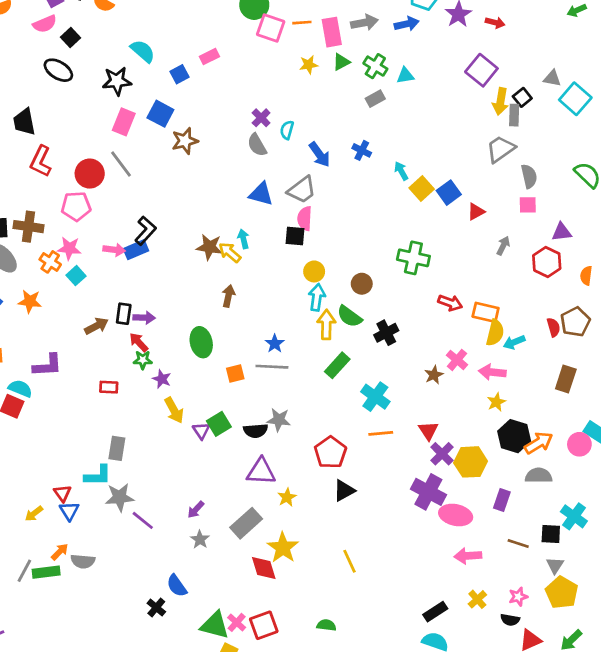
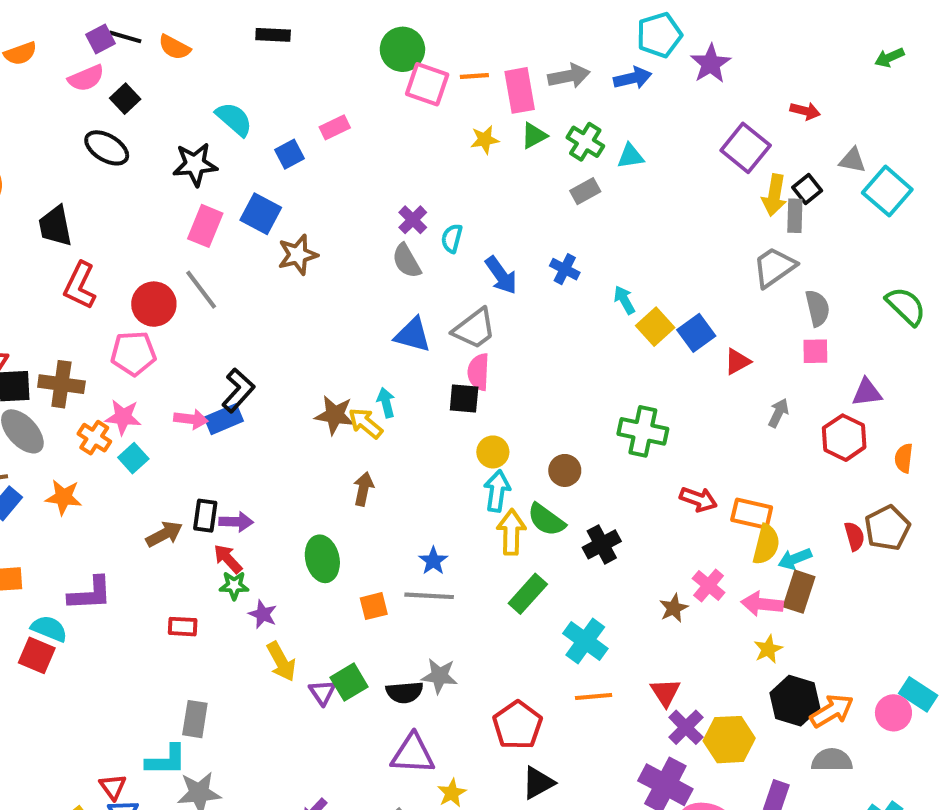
red arrow: (495, 23) -> (805, 111), moved
brown rectangle: (566, 379) -> (799, 592), moved

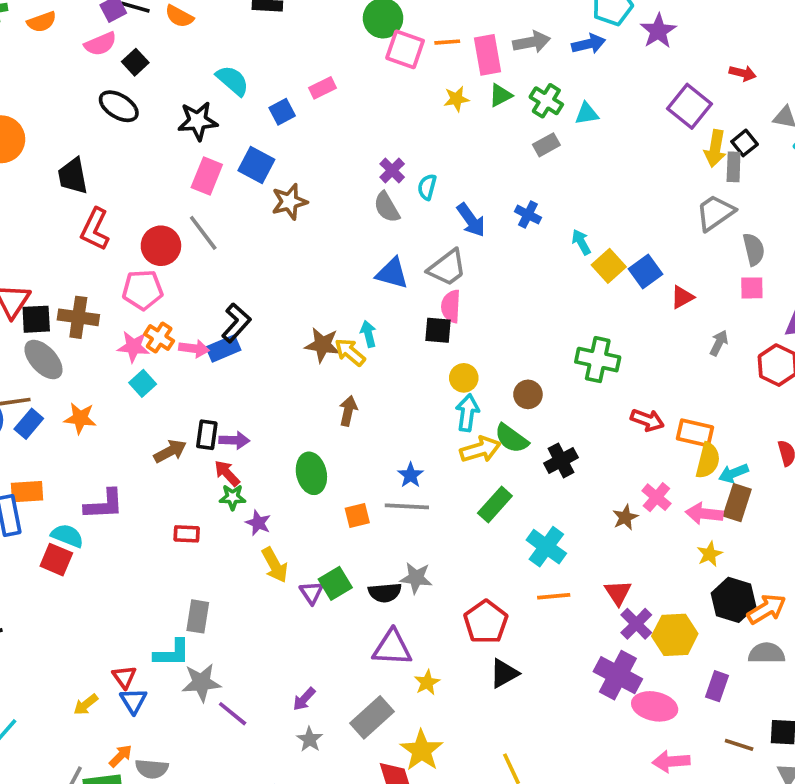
orange cross: (94, 438) -> (159, 337), moved
yellow arrow: (511, 532) -> (480, 449), turned 72

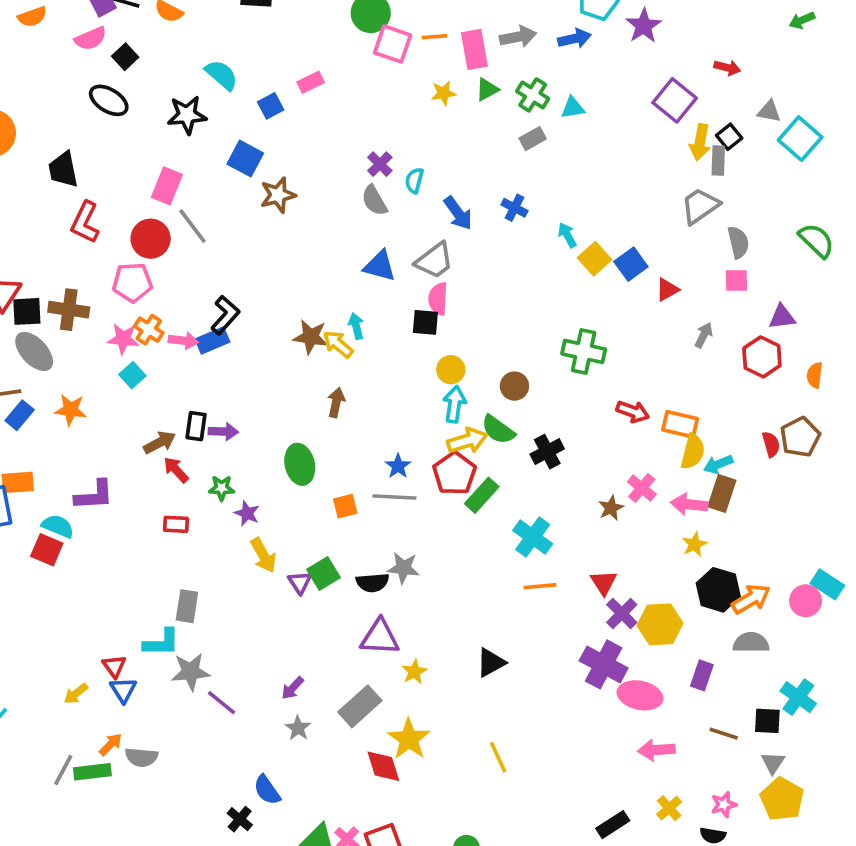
pink rectangle: (207, 176) -> (167, 186), moved
red arrow: (227, 473) -> (176, 470), moved
red pentagon: (486, 622) -> (454, 473), moved

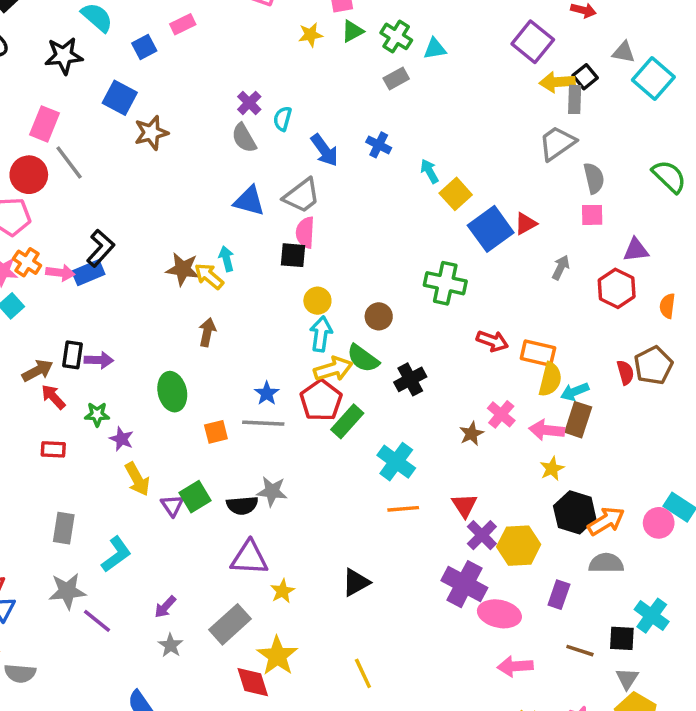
yellow arrow: (700, 142) -> (557, 82), turned 76
blue square: (631, 264) -> (491, 229), moved, size x1.4
cyan L-shape: (161, 643) -> (116, 554), moved, turned -36

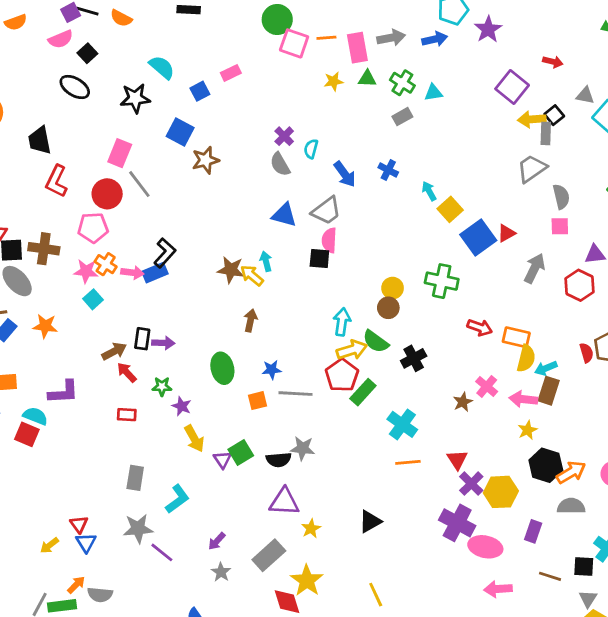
green triangle: (352, 31) -> (367, 79), turned 30
gray arrow: (561, 267) -> (535, 268), size x1.5
yellow circle: (317, 301) -> (393, 288), moved
blue star: (267, 393) -> (272, 370), moved, turned 30

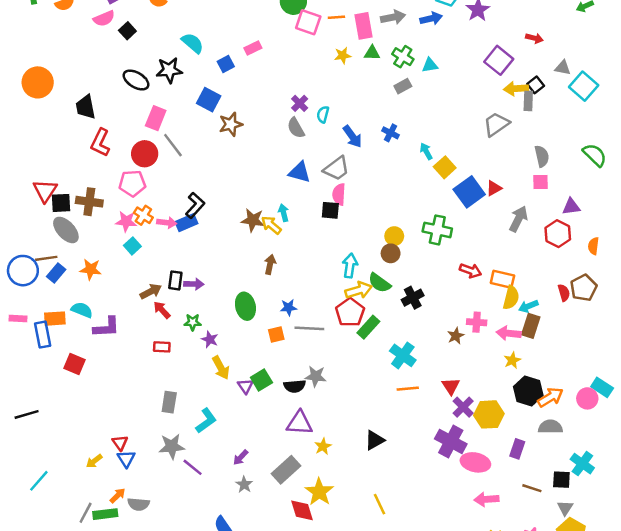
black ellipse: (75, 87) -> (136, 80), moved
gray trapezoid: (532, 169) -> (496, 124), moved
pink cross: (487, 386) -> (477, 322), turned -36
cyan semicircle: (35, 416) -> (82, 310), moved

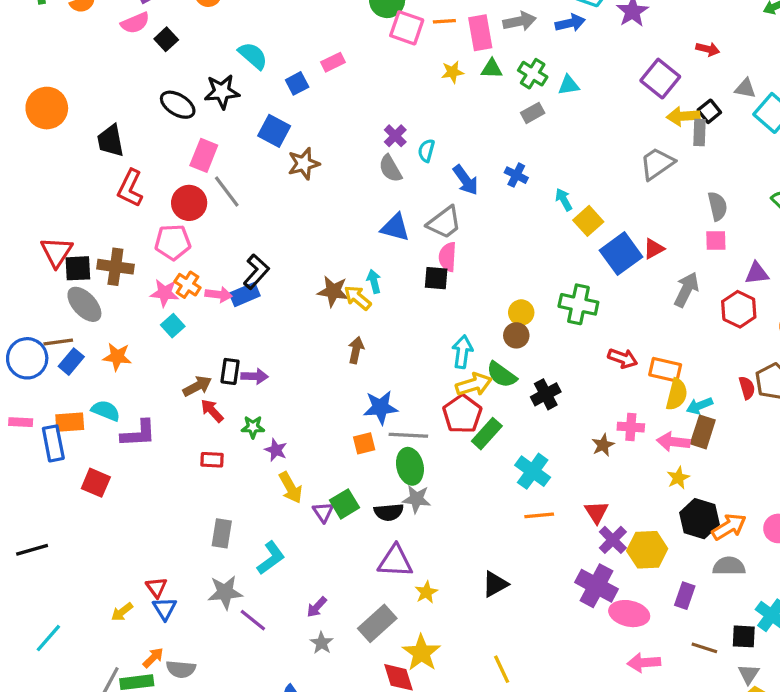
green ellipse: (245, 306) -> (410, 466), moved
blue star: (288, 307) -> (381, 407), size x1.5

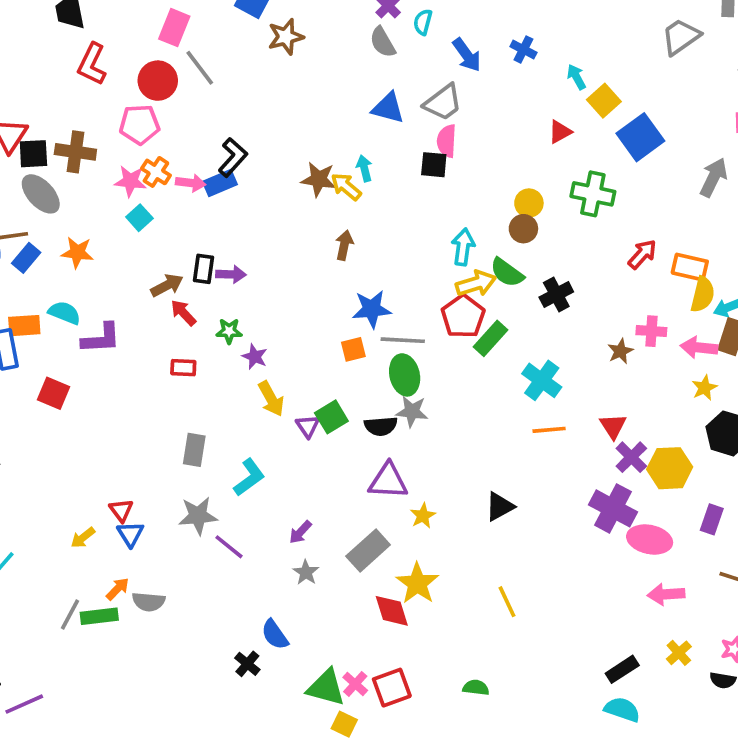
red triangle: (654, 249) -> (560, 132), moved
red arrow: (623, 358) -> (642, 254), turned -68

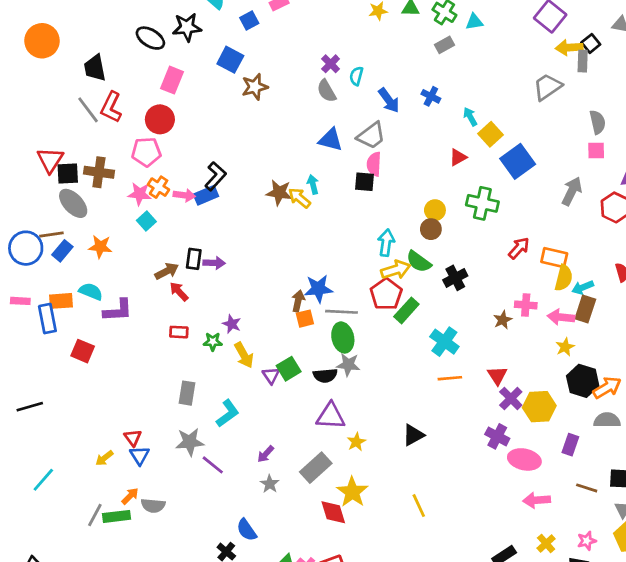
gray line: (200, 68) -> (88, 110), moved
brown arrow: (344, 245) -> (298, 301), moved
green star: (229, 331) -> (213, 342), moved
purple cross: (613, 508) -> (497, 436), size x0.7

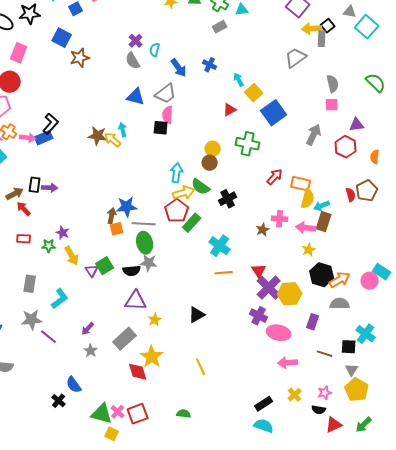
purple cross: (511, 398) -> (269, 288), size x1.4

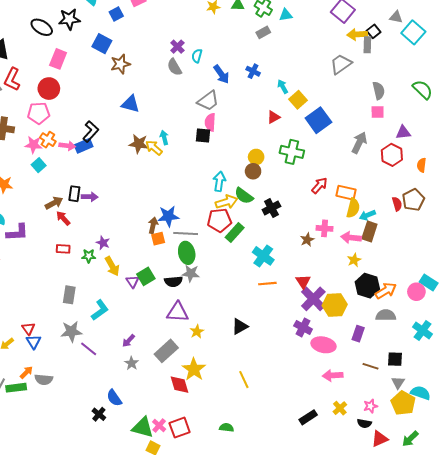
blue triangle: (136, 97) -> (131, 104), moved
red pentagon: (177, 211) -> (219, 220), turned 30
cyan cross: (366, 334) -> (423, 331), moved
cyan semicircle: (264, 426) -> (420, 393), moved

